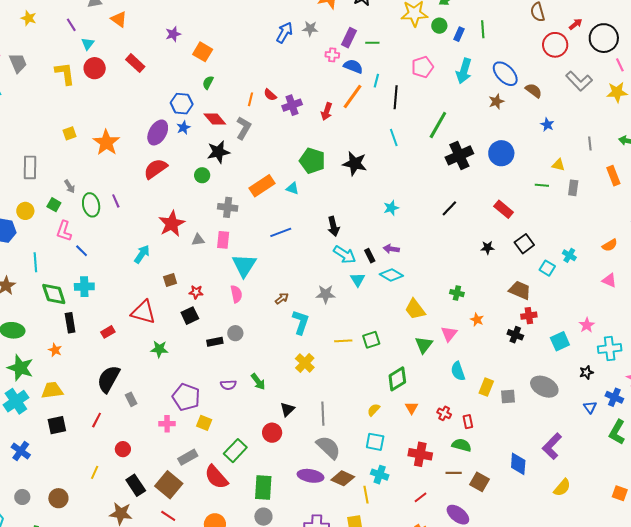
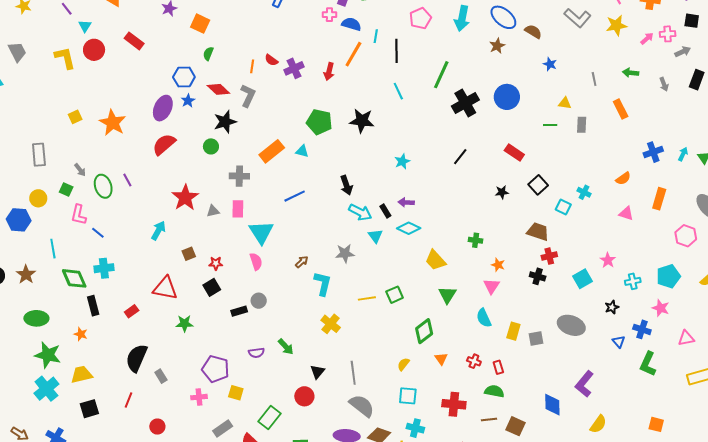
pink triangle: (449, 334) -> (492, 286), moved
cyan cross: (610, 348) -> (633, 281), size x0.7

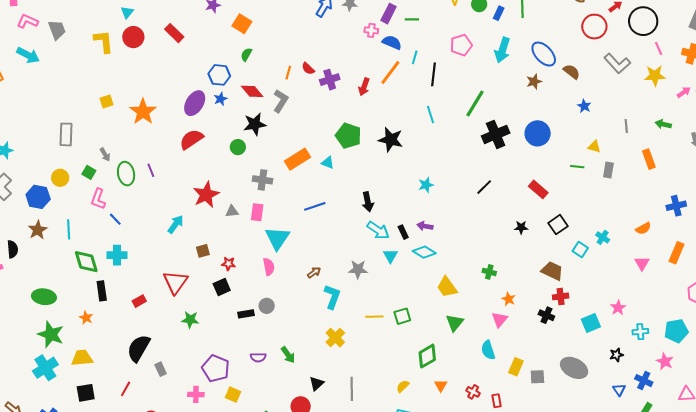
pink triangle: (626, 213) -> (642, 263), turned 35
brown star: (26, 274) -> (38, 230), moved
red triangle: (165, 288) -> (175, 282), turned 48

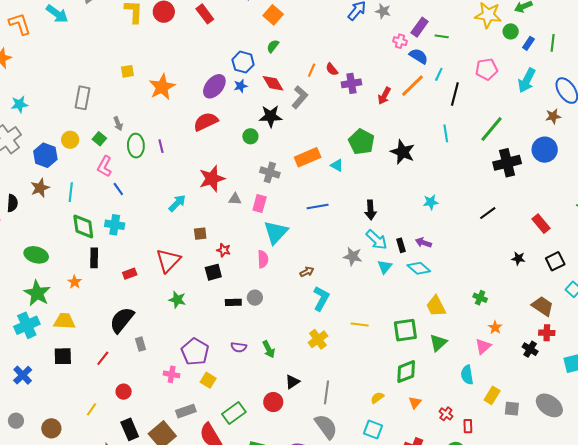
blue circle: (538, 133) -> (545, 150), moved
gray star: (358, 269) -> (353, 256), moved
green square: (402, 316) -> (405, 330), moved, size x1.4

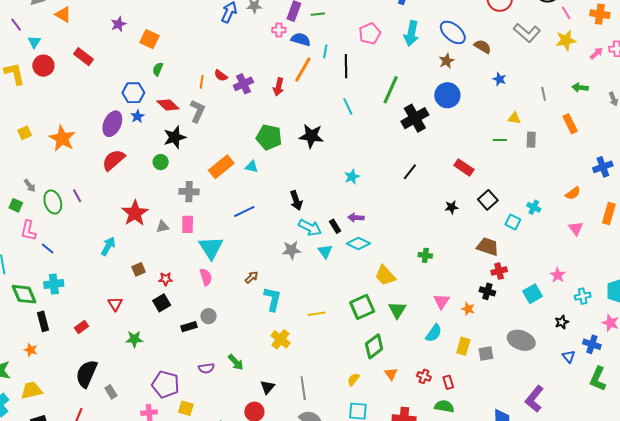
red triangle: (168, 260) -> (115, 304), size x0.6
orange star: (495, 327) -> (468, 309), moved
cyan semicircle: (467, 375) -> (434, 333), turned -120

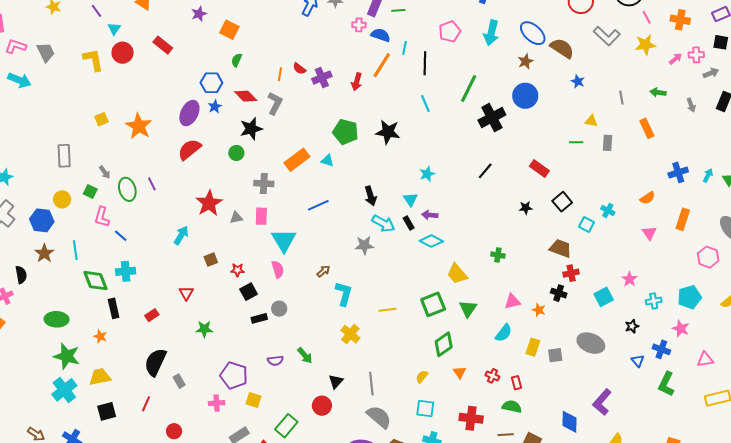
brown semicircle: (483, 47) -> (562, 48), size x1.4
cyan triangle: (325, 251) -> (410, 200), moved
pink triangle: (441, 301) -> (512, 301), turned 42
black square: (162, 303) -> (249, 292), moved

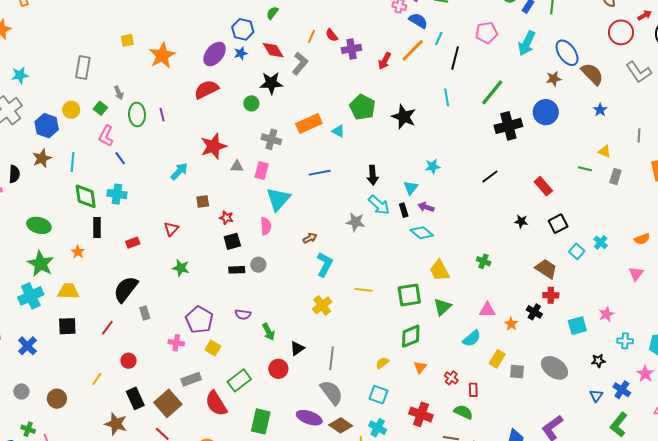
green arrow: (305, 355) -> (269, 332), moved

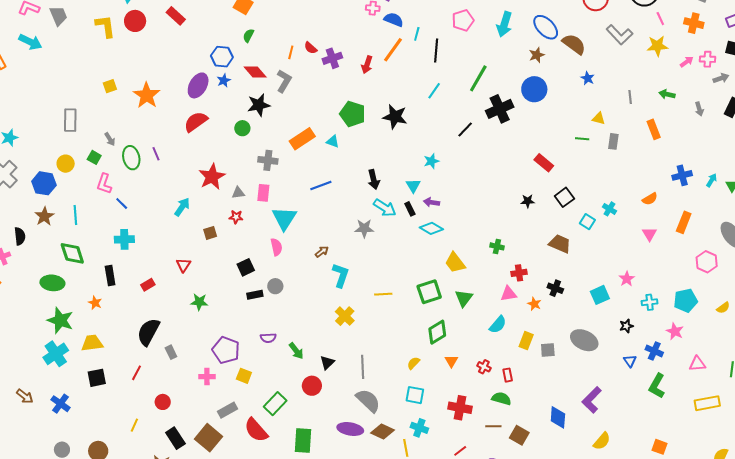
cyan line: (447, 97) -> (434, 91), turned 54
black line: (490, 176) -> (465, 130), moved
green diamond: (86, 196) -> (72, 253), moved
red star: (226, 218) -> (236, 217), moved
red cross: (551, 295) -> (519, 273), moved

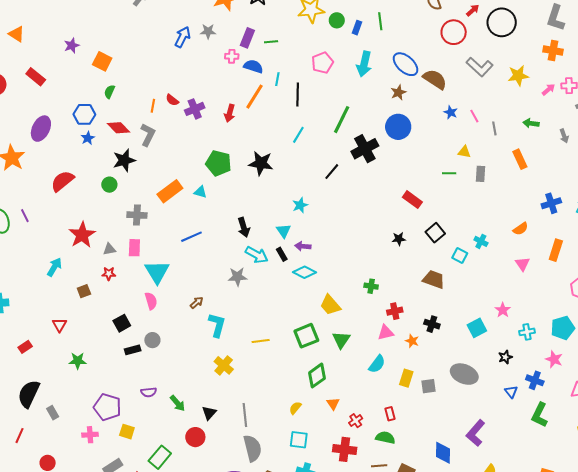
pink line: (660, 19) -> (474, 116), moved
purple ellipse: (198, 85) -> (41, 129), moved
red cross: (484, 367) -> (356, 421), moved, turned 32
gray semicircle: (368, 401) -> (252, 448), turned 36

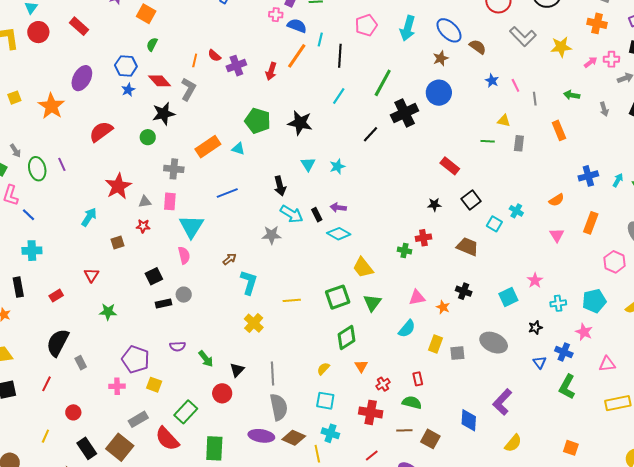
brown semicircle: (435, 79) -> (478, 47), size x0.7
cyan triangle: (284, 231) -> (308, 164), moved
red cross: (395, 311) -> (423, 238), moved

